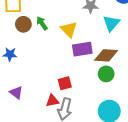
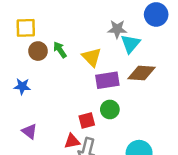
cyan triangle: (111, 23) -> (131, 44), moved
brown diamond: (106, 55) -> (142, 73), moved
green circle: (106, 74) -> (110, 109), moved

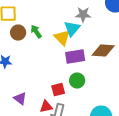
cyan triangle: (131, 44) -> (72, 29), moved
purple triangle: (29, 131) -> (20, 99), moved

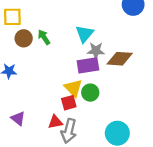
gray star: (83, 15) -> (96, 51), moved
yellow triangle: (62, 38) -> (73, 88), moved
purple triangle: (20, 99) -> (18, 119), moved

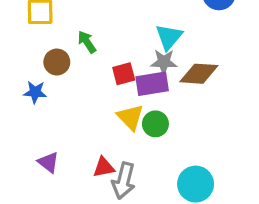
cyan triangle: (85, 34) -> (169, 37), moved
brown circle: (24, 38) -> (57, 62), moved
red square: (69, 103) -> (124, 74), moved

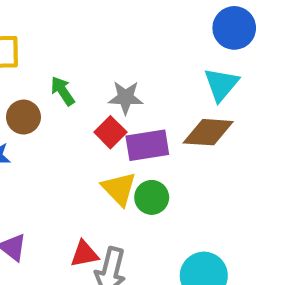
cyan triangle: (169, 37) -> (221, 84), moved
gray star: (164, 62) -> (126, 97), moved
red square: (124, 74) -> (110, 132), turned -30

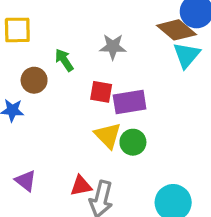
gray star: (126, 97) -> (113, 47), moved
red square: (110, 132) -> (101, 92), turned -35
brown diamond: (208, 132) -> (176, 30), moved, turned 36

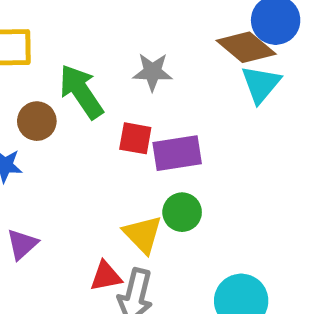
green arrow: (64, 60) -> (81, 92), size x1.6
yellow triangle: (108, 135) -> (143, 234), moved
purple triangle: (26, 181) -> (22, 244), moved, turned 40

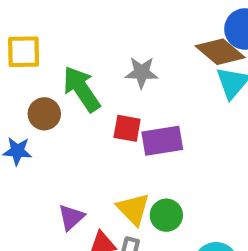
green circle: (182, 212) -> (166, 215), moved
purple triangle: (22, 244) -> (71, 217), moved

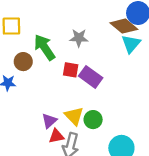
purple rectangle: (162, 141) -> (91, 77), turned 45
purple triangle: (71, 217) -> (49, 121), moved

